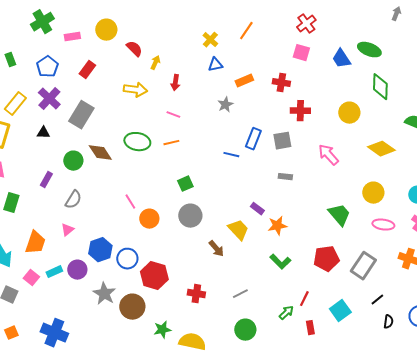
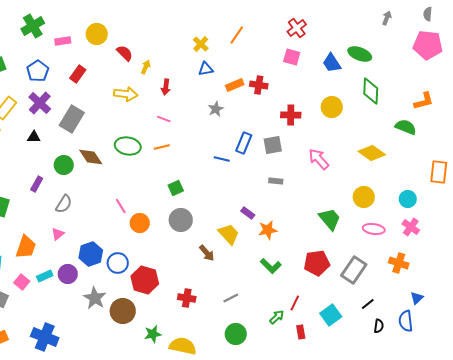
red cross: (281, 83) -> (259, 85), moved
yellow circle: (349, 113) -> (332, 107), moved

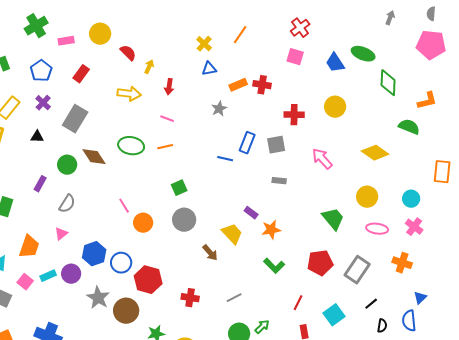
green diamond: (371, 91) -> (388, 83), moved
purple cross: (40, 103) -> (43, 103), size x0.7
green arrow: (277, 317) -> (262, 327), moved

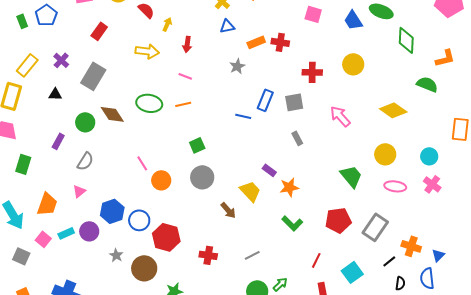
blue pentagon: (41, 71) -> (46, 15), moved
gray rectangle: (279, 181) -> (297, 138), turned 56
orange cross: (402, 263) -> (411, 246), moved
gray star: (98, 298) -> (116, 255), size x0.6

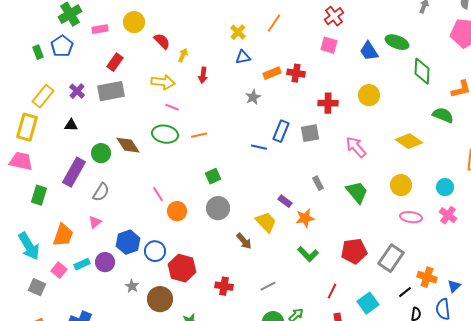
gray rectangle: (93, 76) -> (111, 91), moved, turned 48
pink line: (185, 76) -> (172, 107), moved
gray rectangle: (297, 138) -> (318, 183), moved
purple rectangle: (58, 141) -> (74, 172), size x1.8
green trapezoid: (351, 176) -> (357, 192), moved

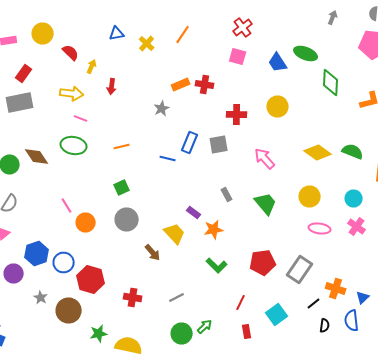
blue triangle: (243, 57) -> (117, 34), moved
green semicircle: (443, 115) -> (353, 152), moved
orange line: (199, 135) -> (122, 146), moved

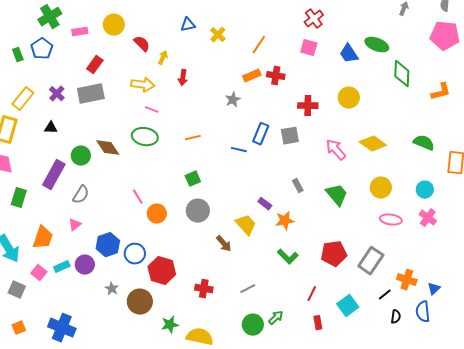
orange line: (183, 34) -> (259, 45), moved
yellow diamond: (318, 152) -> (373, 144), moved

